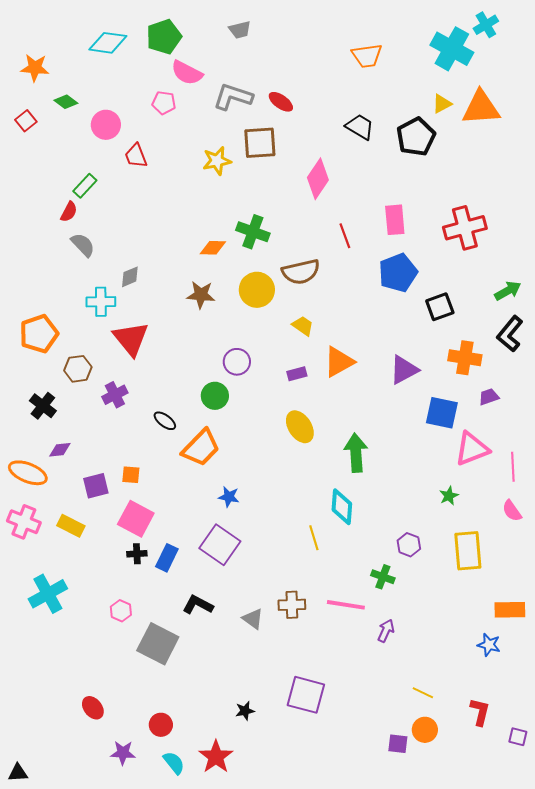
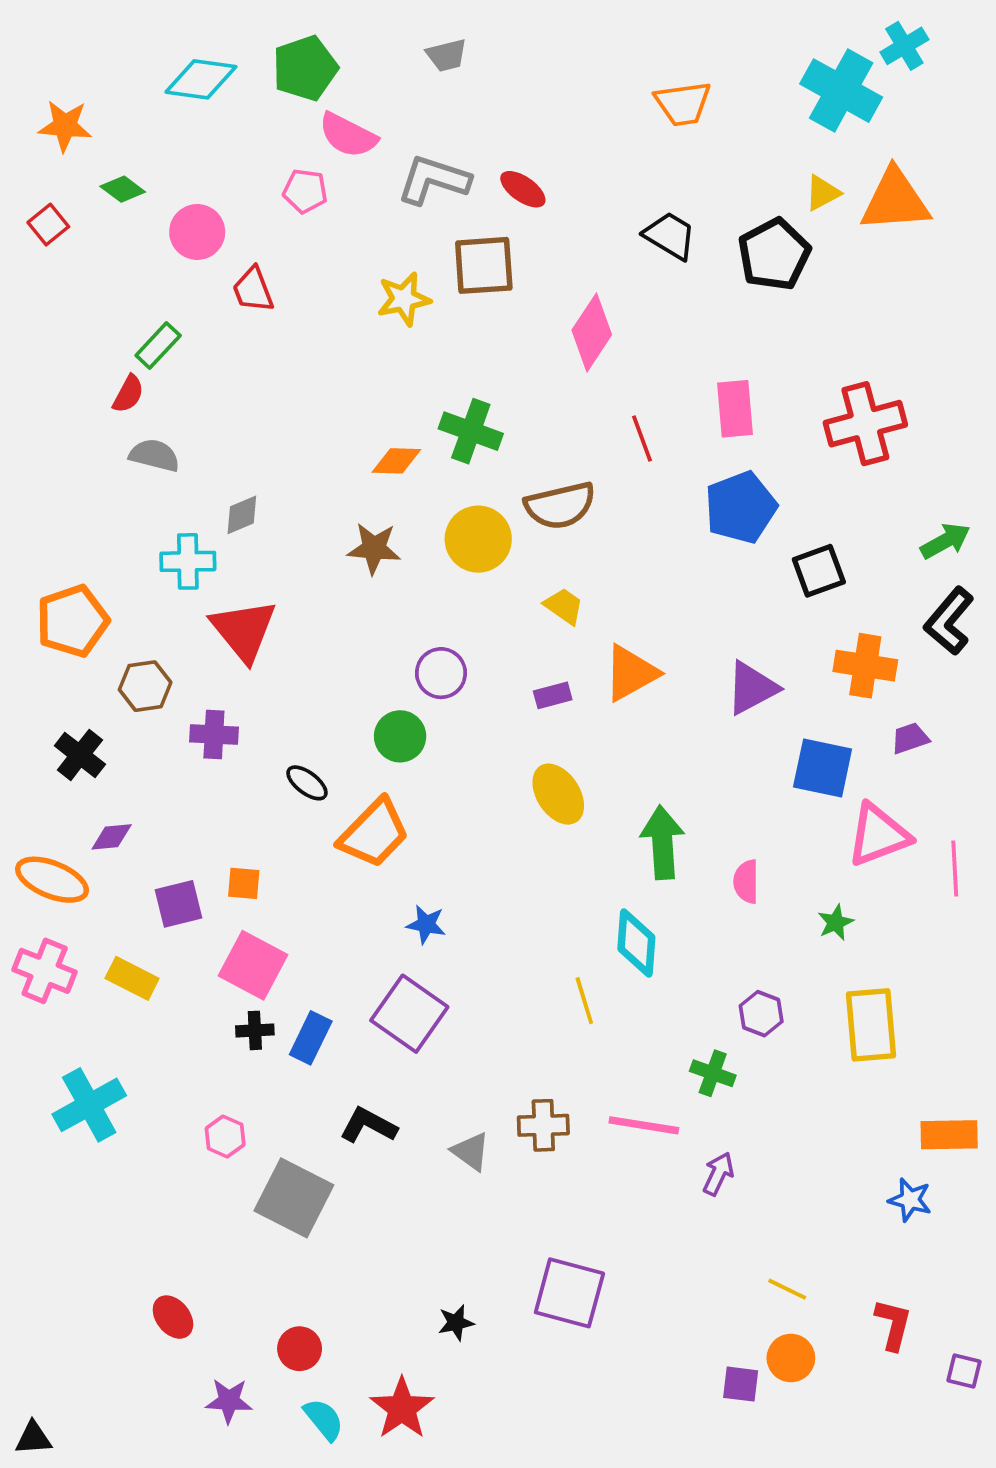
gray semicircle: (83, 245) -> (154, 455), turned -32
purple cross: (115, 395) -> (214, 735), turned 30
pink semicircle: (512, 511) -> (746, 882), moved, turned 35

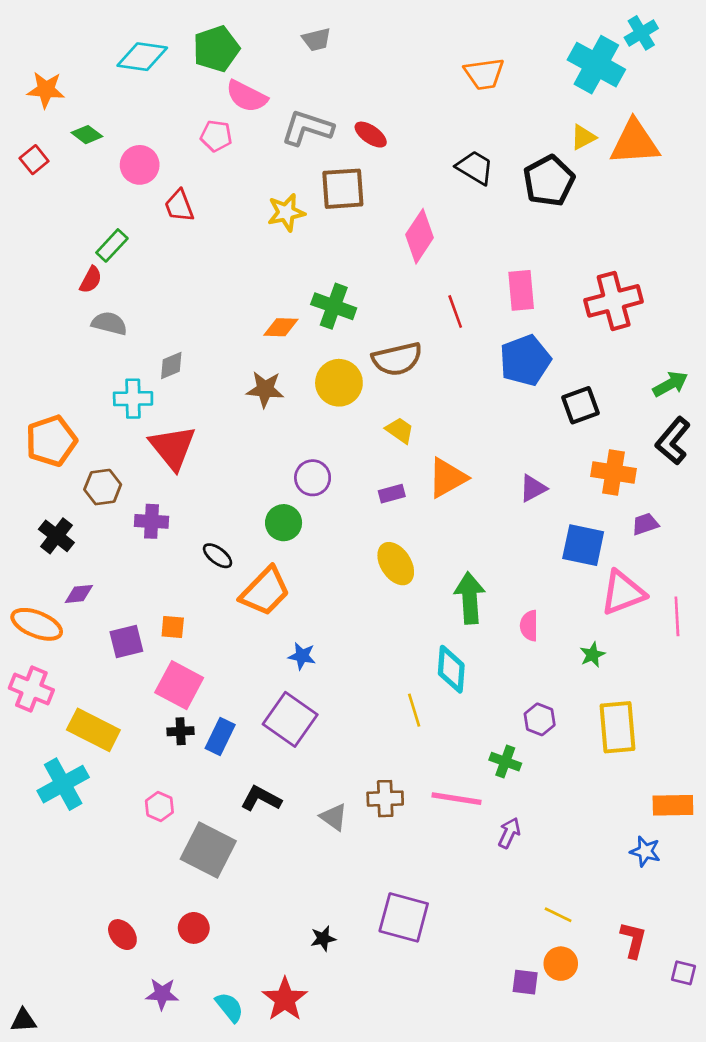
purple triangle: (752, 688) -> (533, 488), size x0.7
yellow rectangle: (132, 978) -> (93, 730), moved, size x1.4
red circle: (300, 1349) -> (194, 928), moved

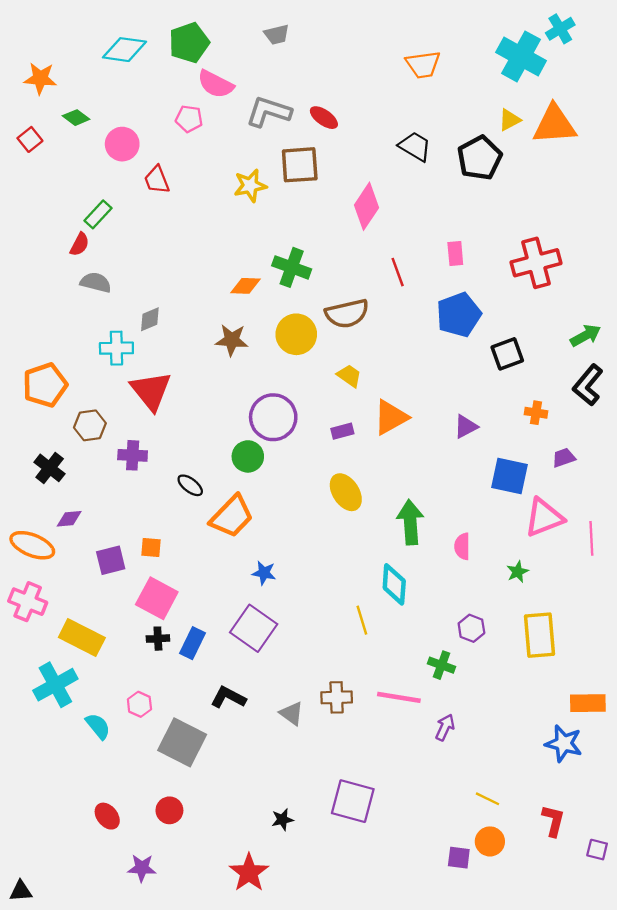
pink rectangle: (521, 290) -> (455, 254), size x0.7
orange cross: (614, 473) -> (536, 413), size x0.6
purple circle: (313, 478) -> (273, 417), size x1.5
blue star: (645, 851) -> (564, 743), size x1.4
cyan semicircle: (229, 1007) -> (98, 726), moved

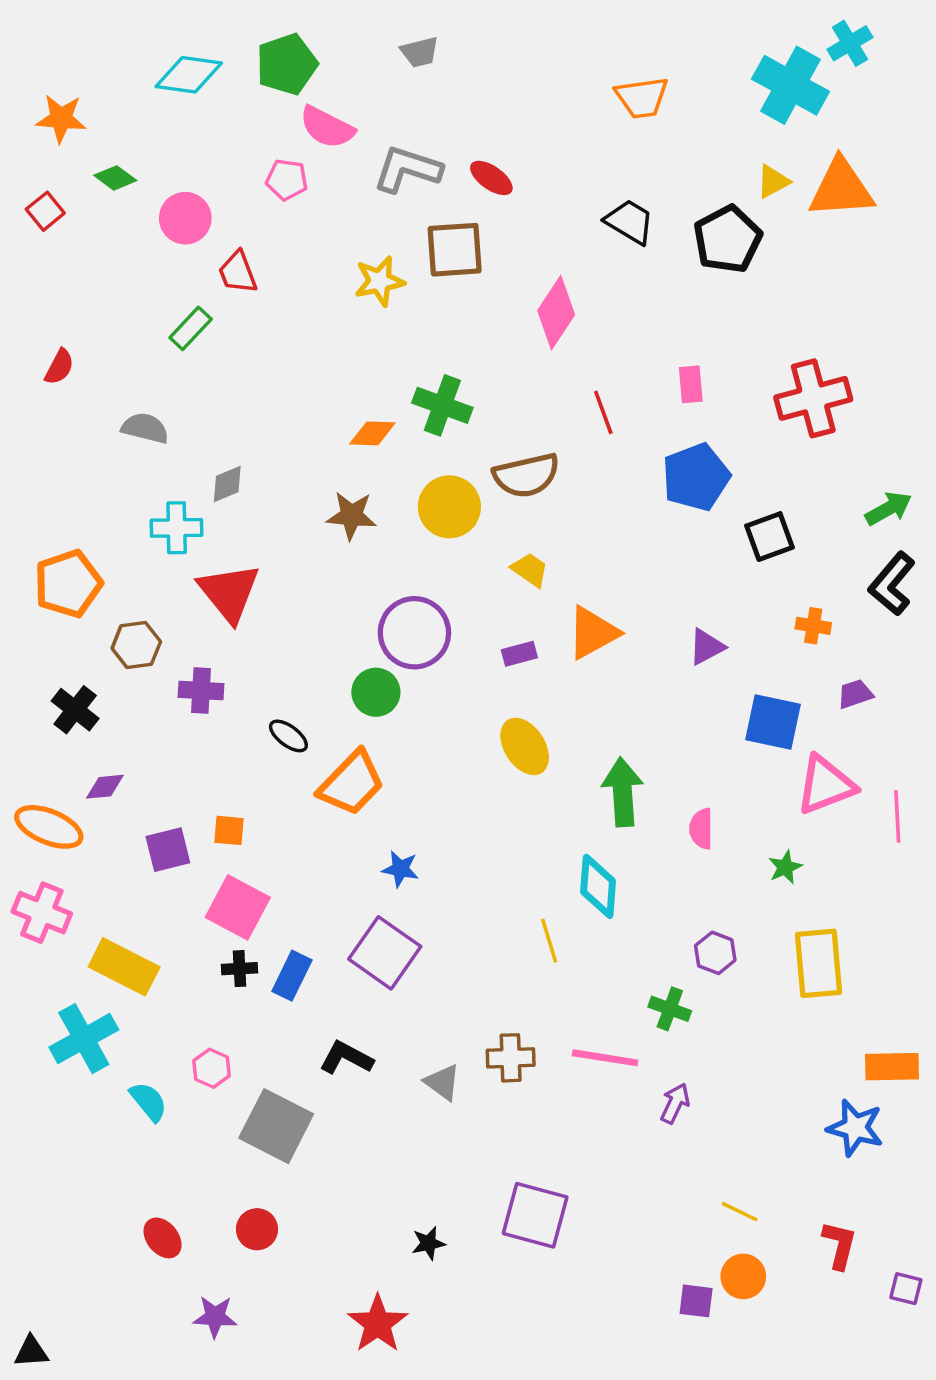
green rectangle: (98, 214) -> (191, 328), moved
red semicircle: (80, 244) -> (59, 367), moved

